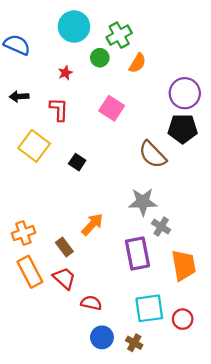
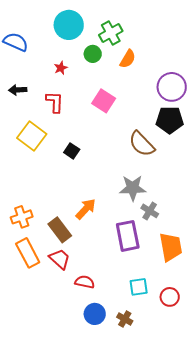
brown rectangle: (64, 247) -> (60, 230), size x1.4
cyan square: (149, 308) -> (139, 287), size x0.7

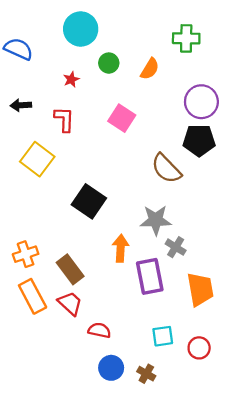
green cross: (111, 33) -> (186, 38), moved, turned 30
black square: (72, 151) -> (89, 201), moved, size x1.8
orange arrow: (86, 209) -> (121, 248), moved, turned -40

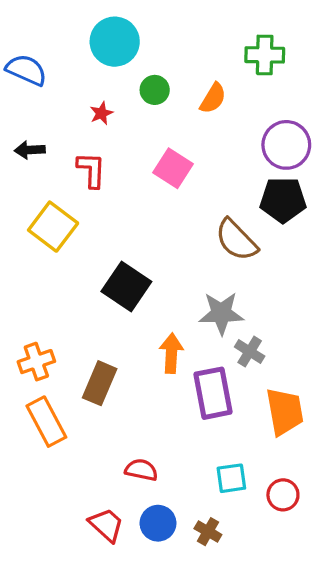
brown rectangle: (70, 269) -> (100, 383), turned 60
red trapezoid: (70, 303) -> (106, 525), moved

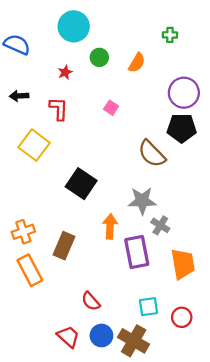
green cross: (265, 55) -> (170, 35), size x0.6
pink square: (173, 168) -> (111, 108), size x0.6
red semicircle: (141, 470) -> (91, 301), turned -144
brown cross: (208, 532) -> (134, 341), size x1.8

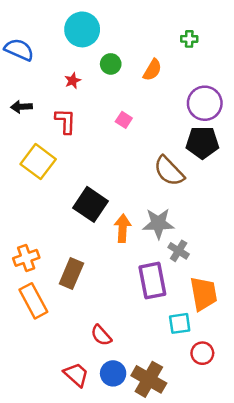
orange arrow: (110, 226) -> (123, 228), moved
cyan square: (149, 307) -> (180, 323), moved

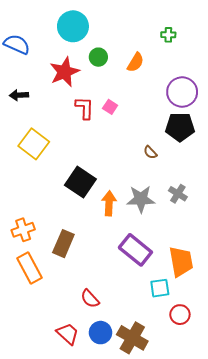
red star: (73, 81) -> (64, 72), size x2.0
red L-shape: (65, 121) -> (85, 108), moved
brown semicircle: (169, 171) -> (150, 152), size x0.5
gray cross: (179, 251) -> (178, 194), moved
purple rectangle: (152, 281) -> (135, 250), turned -40

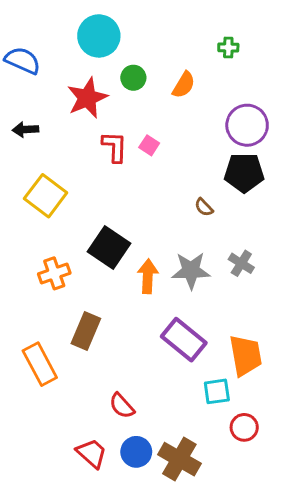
orange cross: (23, 230) -> (54, 273), moved

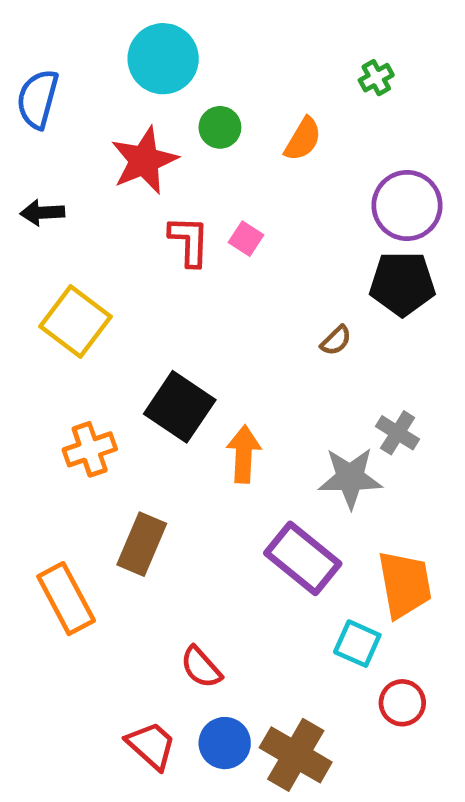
green cross: (228, 47) -> (376, 78), turned -30
blue semicircle: (23, 60) -> (38, 99), turned -99
brown semicircle: (204, 207) -> (336, 340), turned -90
gray star: (191, 271) -> (350, 478), moved
cyan square: (217, 391) -> (357, 644), turned 32

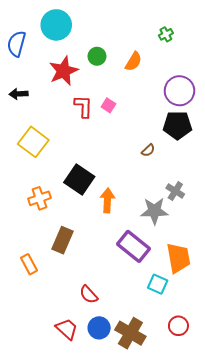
cyan circle: (163, 59) -> (56, 25), moved
orange rectangle: (66, 599) -> (29, 264), size x0.7
red circle: (402, 703) -> (178, 326), moved

